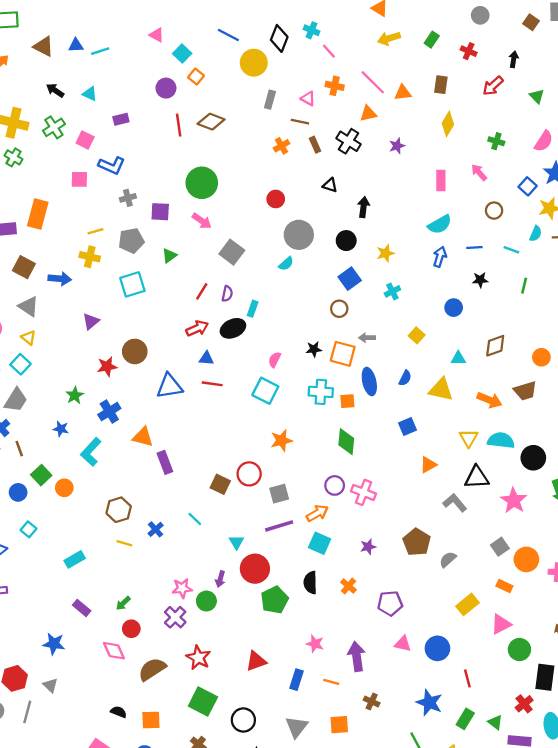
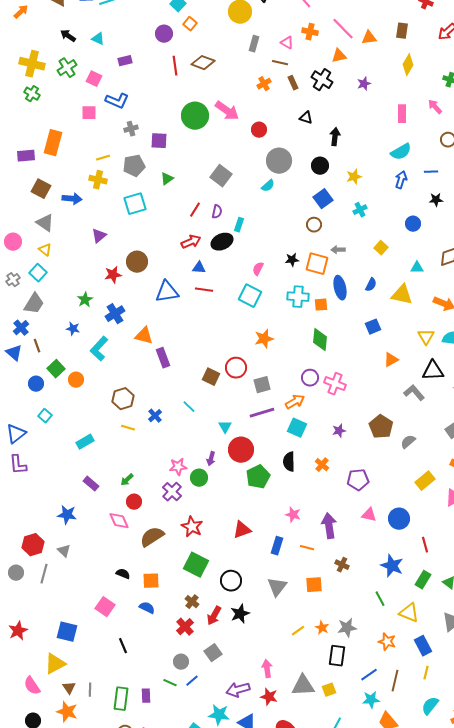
pink arrow: (202, 221) -> (227, 111), moved, size x1.4

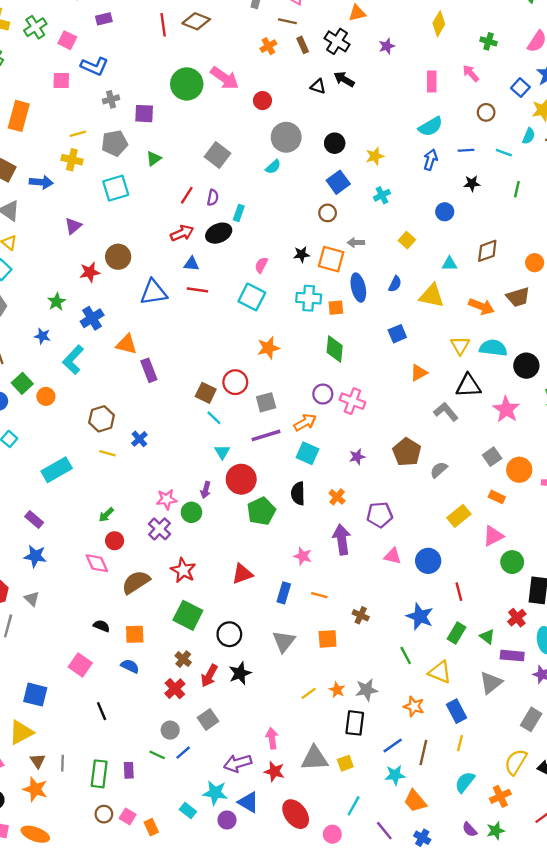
black arrow: (335, 137) -> (344, 79), moved, turned -66
cyan line: (189, 407) -> (214, 418), moved
cyan rectangle: (85, 442) -> (57, 470), size x1.4
purple rectangle: (91, 484) -> (34, 519), moved
purple arrow: (329, 526) -> (342, 540), moved

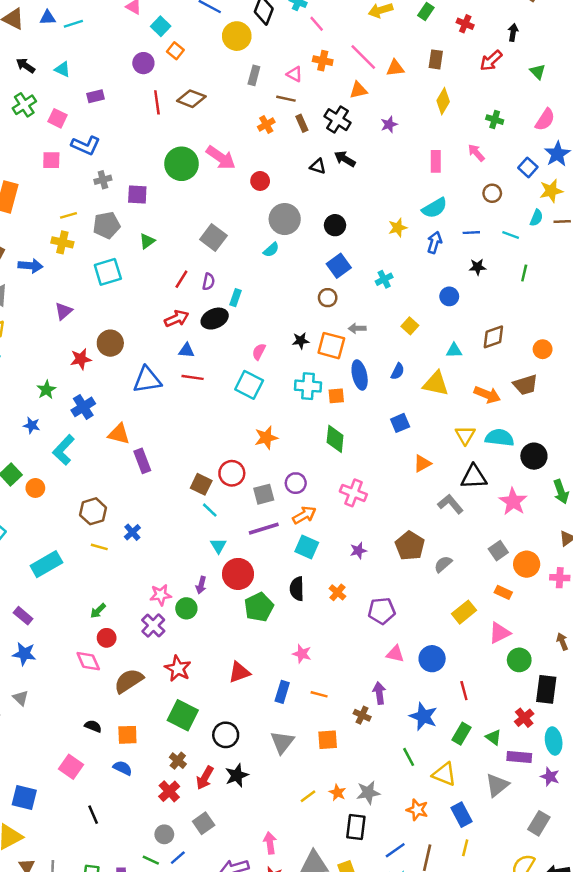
yellow star: (375, 156) -> (398, 228), moved
purple circle: (323, 394) -> (296, 483), moved
purple arrow: (342, 540) -> (379, 693), moved, size x0.7

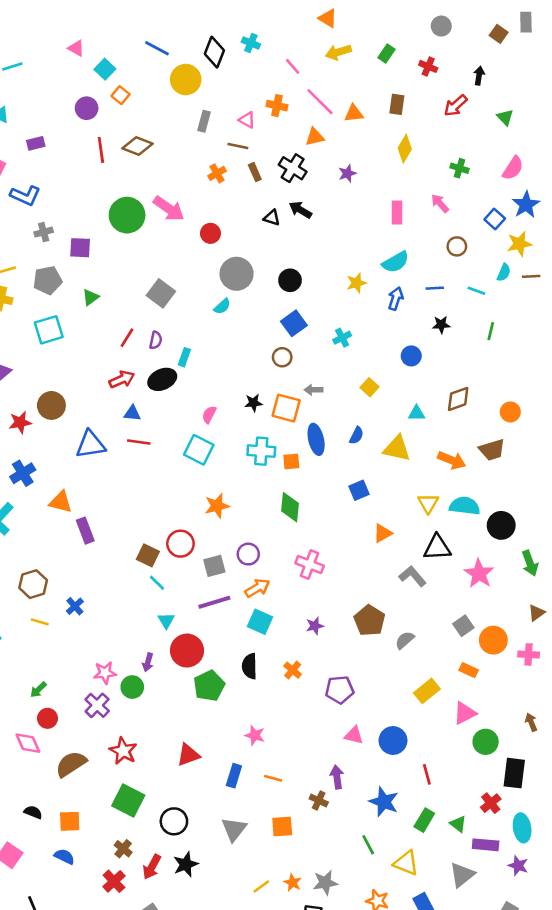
pink line: (317, 24) -> (293, 66), moved

